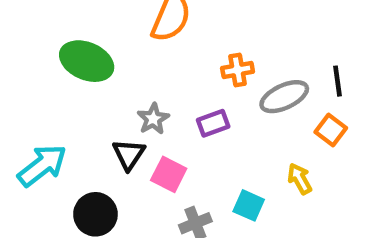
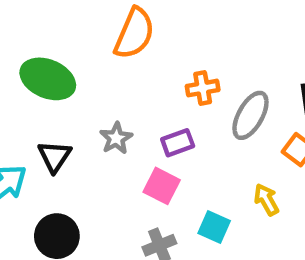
gray ellipse: (284, 97) -> (250, 115), turned -36
black triangle: (129, 154) -> (55, 156), moved
pink square: (169, 174) -> (162, 186), moved

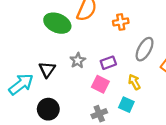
green ellipse: (48, 79) -> (57, 23), moved
orange cross: (203, 88) -> (121, 22), moved
yellow arrow: (266, 200) -> (134, 82), moved

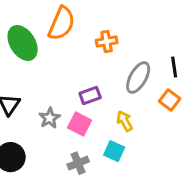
green ellipse: (57, 23) -> (23, 43), turned 35
gray star: (78, 60) -> (50, 118), moved

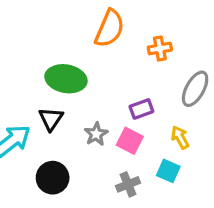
green ellipse: (23, 43) -> (66, 79), moved, turned -48

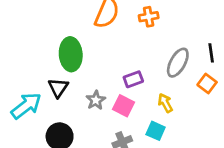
orange cross: (160, 49) -> (149, 17), moved
green ellipse: (66, 79) -> (71, 54), turned 76

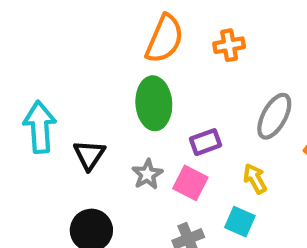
green ellipse: (71, 54) -> (154, 103), moved
cyan arrow: (26, 106) -> (40, 127), moved, turned -56

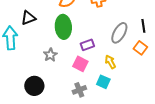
black triangle: (89, 155) -> (28, 18), moved, turned 35
gray star: (147, 174) -> (50, 55), moved

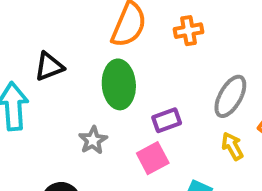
yellow arrow: (110, 62) -> (232, 146), moved
pink square: (80, 64) -> (153, 158), turned 35

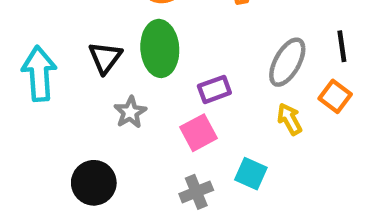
black triangle: (49, 66) -> (105, 58), moved, turned -32

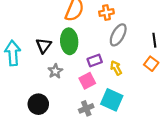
gray ellipse: (287, 62) -> (118, 35), moved
yellow arrow: (290, 119) -> (116, 68), moved
cyan square: (251, 174) -> (112, 100), size x1.5

